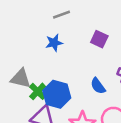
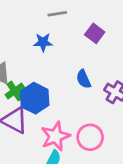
purple square: (99, 39) -> (95, 33), moved
blue semicircle: (98, 86) -> (84, 79), moved

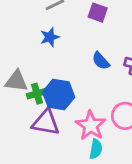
green cross: (15, 91) -> (37, 94), turned 36

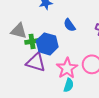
blue semicircle: (101, 61) -> (69, 25), moved

